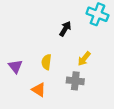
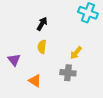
black arrow: (65, 29) -> (42, 24), moved
yellow semicircle: (46, 62) -> (42, 47), moved

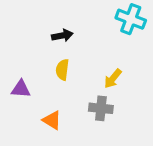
black arrow: (42, 24) -> (62, 35), turned 48
purple triangle: (14, 60) -> (21, 89), turned -48

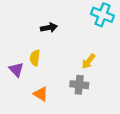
yellow semicircle: (62, 70) -> (35, 58), moved
purple triangle: (21, 89) -> (16, 70), turned 42

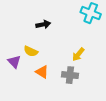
yellow semicircle: (35, 58) -> (31, 51), turned -72
orange triangle: (41, 94) -> (42, 72), moved

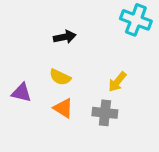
yellow semicircle: (31, 51) -> (60, 77), moved
purple triangle: (14, 62) -> (21, 93), turned -32

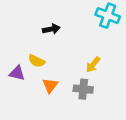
yellow semicircle: (60, 77) -> (37, 61), moved
orange triangle: (63, 108) -> (50, 85), turned 35

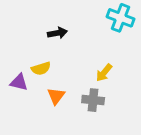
yellow semicircle: (37, 61) -> (41, 69), turned -42

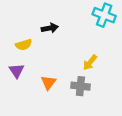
yellow semicircle: (41, 69) -> (24, 45), moved
purple triangle: (19, 82) -> (17, 71), turned 42

